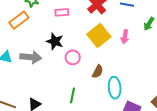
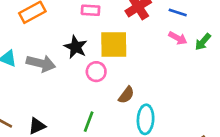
yellow square: (99, 36) -> (114, 45), moved, turned 30
pink arrow: (125, 37) -> (178, 38), moved, turned -80

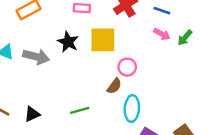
pink circle: (96, 72) -> (127, 67), moved
green line: (89, 122) -> (80, 110), turned 54

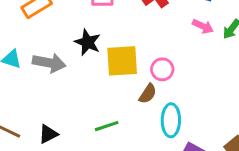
yellow square: (103, 40) -> (122, 61), moved

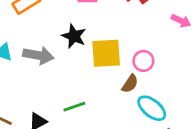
cyan ellipse: (171, 120) -> (152, 108), turned -52
green line: (107, 126) -> (74, 107), moved

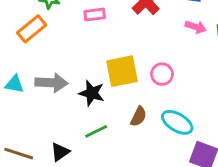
black star: (74, 36) -> (92, 93), moved
brown semicircle: (130, 84) -> (139, 116), moved

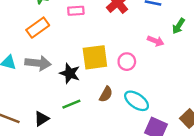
pink arrow: (196, 27) -> (156, 41), moved
orange rectangle: (32, 29) -> (38, 28), moved

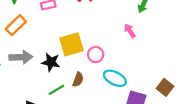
pink arrow: (156, 41) -> (130, 31), moved, turned -136
pink circle: (127, 62) -> (96, 55), moved
brown semicircle: (106, 94) -> (78, 80), moved

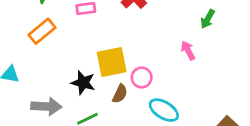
gray arrow: (21, 57) -> (46, 106), moved
brown semicircle: (78, 80) -> (120, 94), moved

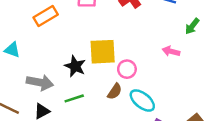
pink arrow: (188, 51) -> (171, 51), turned -56
brown semicircle: (120, 94) -> (115, 91), moved

